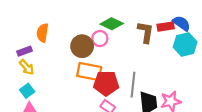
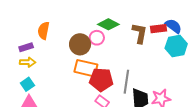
yellow arrow: (27, 67) -> (28, 62), turned -49

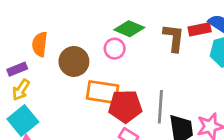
brown circle: (80, 44) -> (74, 61), moved
yellow arrow: (28, 62) -> (21, 90), turned 126
cyan square: (27, 84) -> (23, 120), size x1.5

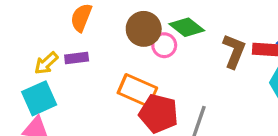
brown circle: (74, 61) -> (144, 29), moved
purple rectangle: (17, 69) -> (77, 58), moved

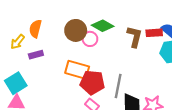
yellow arrow: (46, 63) -> (18, 42), moved

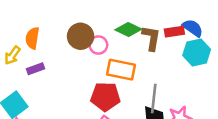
green diamond: (103, 26) -> (128, 30), moved
orange rectangle: (77, 70) -> (121, 70), moved
gray line: (118, 86) -> (154, 98), moved

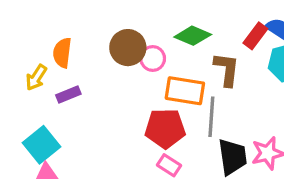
red rectangle: (174, 32) -> (255, 36), turned -42
brown L-shape: (151, 38) -> (227, 69), moved
gray line: (154, 98) -> (211, 117), moved

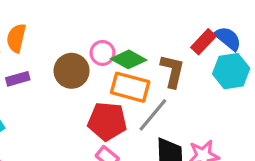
green diamond: (193, 36) -> (129, 59), moved
brown circle: (128, 48) -> (72, 71), moved
gray line: (211, 117) -> (153, 115), turned 30

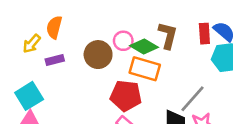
red rectangle: (203, 42) -> (204, 34), turned -48
brown L-shape: (172, 71) -> (168, 35), moved
gray line: (153, 115) -> (192, 99), moved

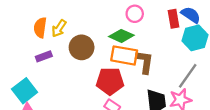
brown L-shape: (168, 35) -> (145, 62), moved
pink circle: (123, 41) -> (135, 14), moved
yellow arrow: (32, 44) -> (59, 28), moved
gray line: (192, 99) -> (188, 76), moved

